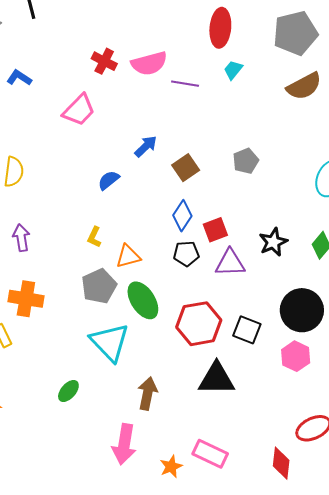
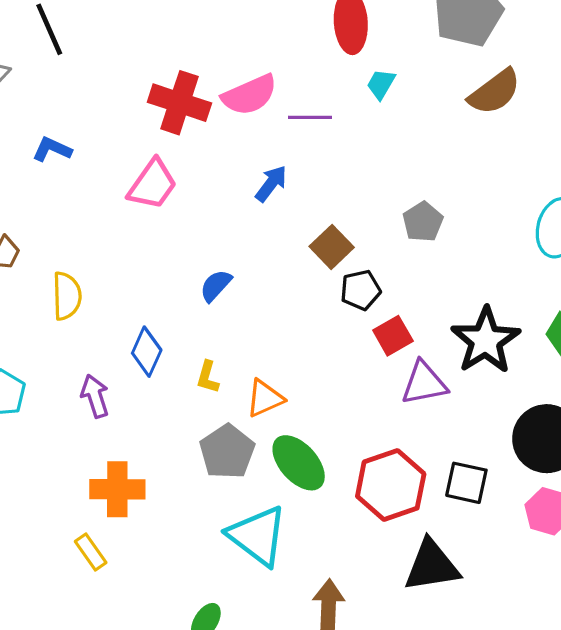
red cross: (104, 61) -> (179, 103), size x1.5
blue arrow: (146, 146) -> (271, 183), moved
blue diamond: (182, 216) -> (147, 352), moved
black star: (273, 242) -> (486, 340), size x1.5
black pentagon: (186, 254) -> (361, 290), moved

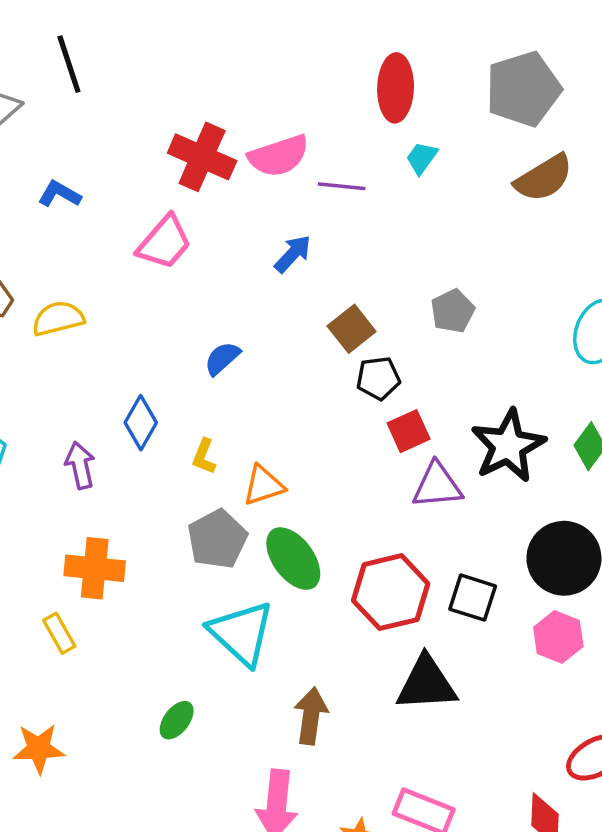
yellow semicircle: (67, 296) -> (58, 318), moved, turned -108

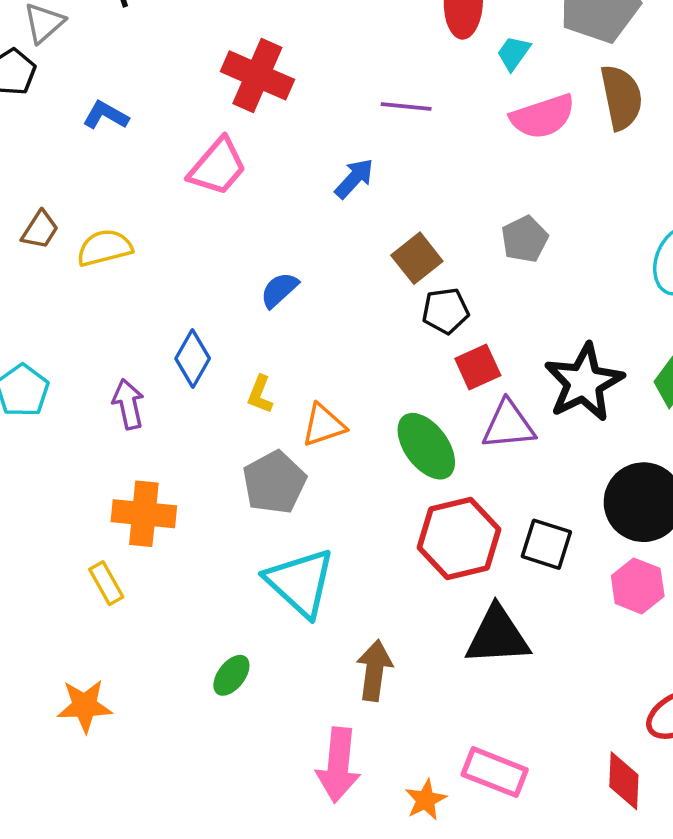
pink semicircle: (279, 156) -> (543, 117), moved
cyan trapezoid: (422, 158) -> (514, 53), moved
brown semicircle: (544, 178) -> (621, 97), turned -70
green ellipse: (293, 559) -> (426, 446), moved

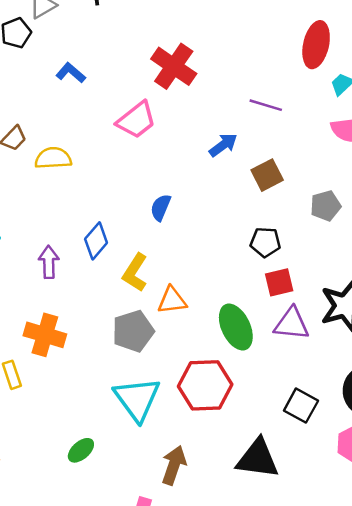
brown square: (417, 258) -> (267, 175), moved
blue semicircle: (279, 290) -> (161, 208), turned -36
yellow L-shape: (260, 394) -> (135, 273), size x1.5
red hexagon: (459, 539) -> (205, 385), moved

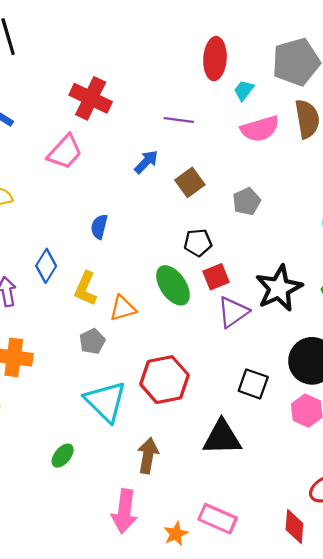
purple triangle: (292, 324) -> (233, 312), turned -32
green ellipse: (236, 327) -> (173, 285), moved
gray pentagon: (133, 331) -> (92, 341), size x0.7

